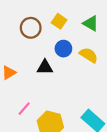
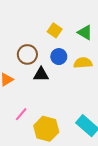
brown circle: (31, 28) -> (27, 54), moved
yellow semicircle: (89, 55) -> (83, 63), turned -36

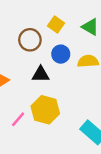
brown circle: (27, 54) -> (30, 40), moved
yellow hexagon: (46, 129) -> (45, 110), moved

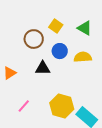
yellow hexagon: (45, 110) -> (62, 106), moved

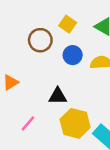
black triangle: (43, 68) -> (58, 96), moved

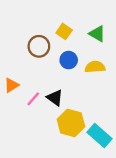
black triangle: (58, 96) -> (55, 98), turned 36
pink line: (28, 123) -> (33, 99), moved

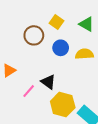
pink line: (33, 99) -> (29, 91), moved

